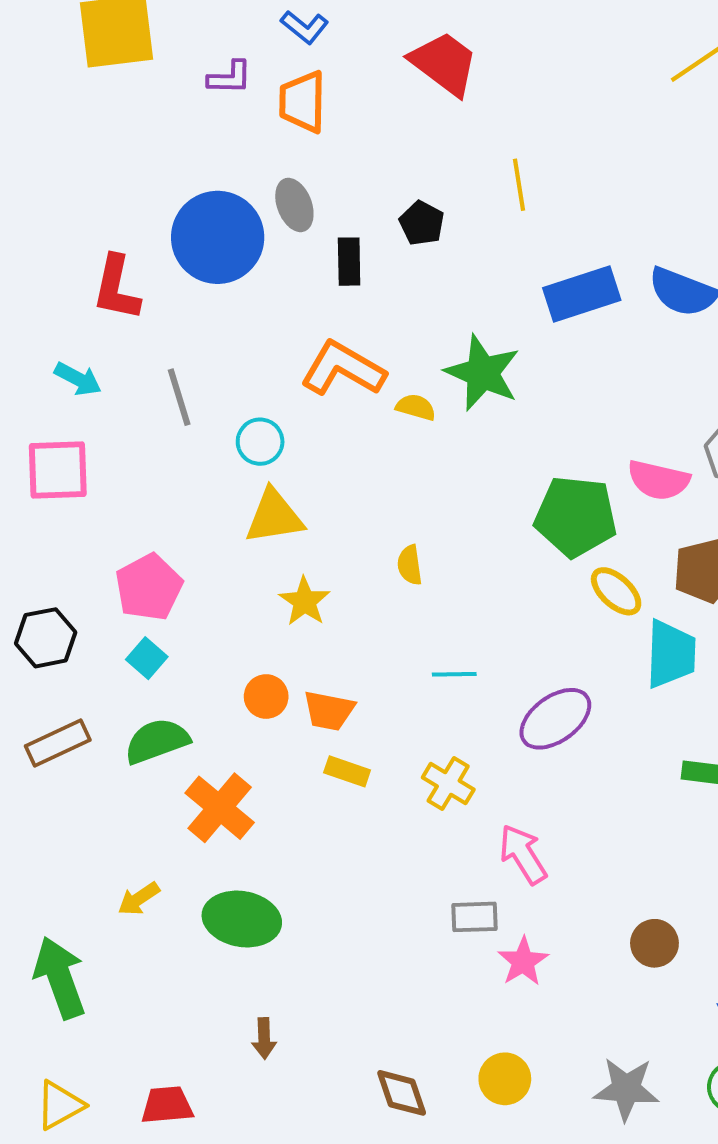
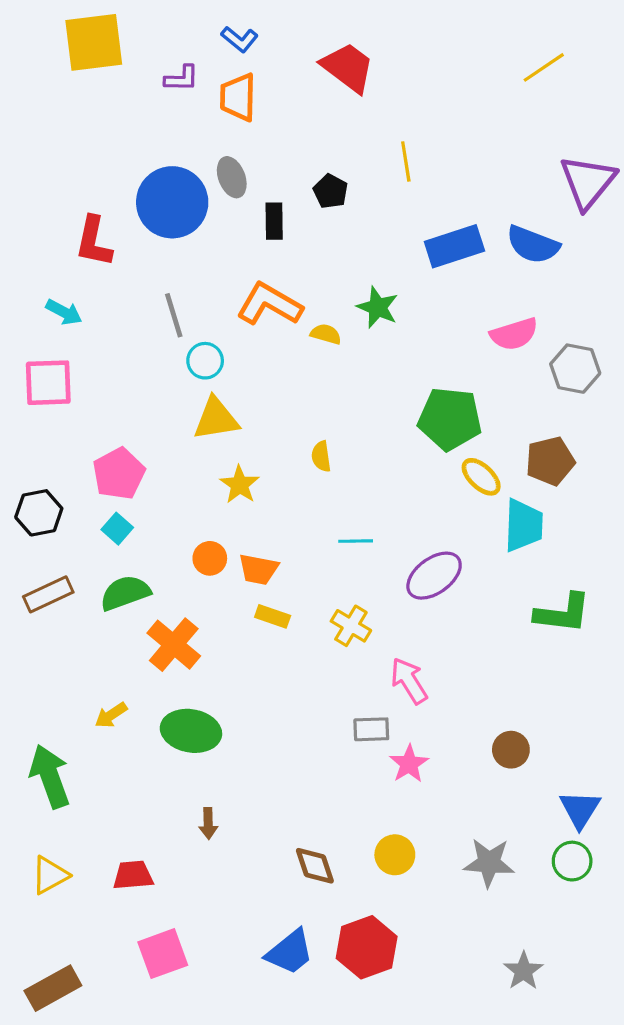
green star: (483, 373) -> (378, 307), size x0.7
gray line: (179, 397) -> (174, 315), moved
pink semicircle: (659, 480) -> (514, 334), moved, turned -30

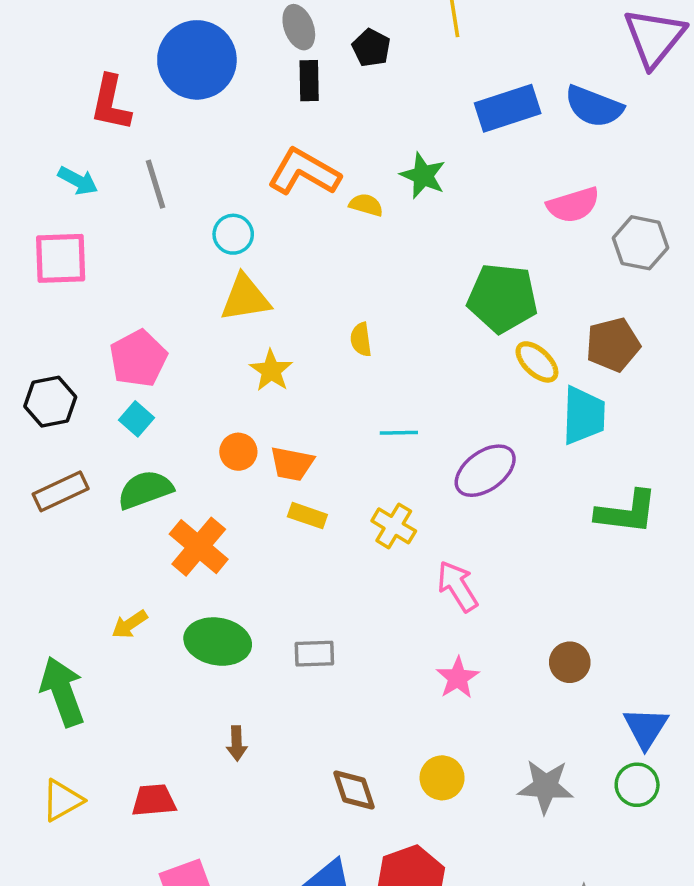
gray ellipse: (232, 177) -> (299, 27), moved
gray line: (174, 315) -> (156, 184), moved
gray rectangle: (371, 729) -> (314, 654), moved

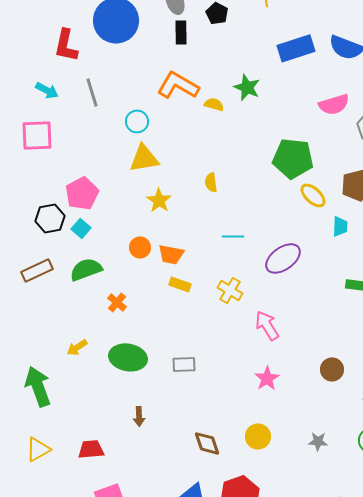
black hexagon: (50, 402) -> (50, 218), moved
cyan trapezoid: (584, 415) -> (340, 226), size x0.6
orange cross: (199, 547) -> (117, 302), size x0.6
gray star: (546, 787) -> (318, 441), size x0.6

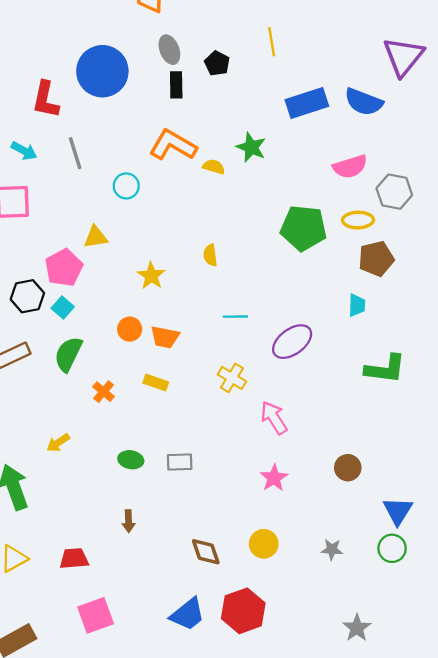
yellow triangle: (144, 158) -> (96, 237), moved, size x0.7
yellow ellipse: (313, 195) -> (358, 220), moved, turned -44
green semicircle: (86, 269) -> (68, 354), turned -44
yellow rectangle: (180, 284) -> (156, 382), moved
green ellipse: (128, 357) -> (131, 460), moved, size x0.6

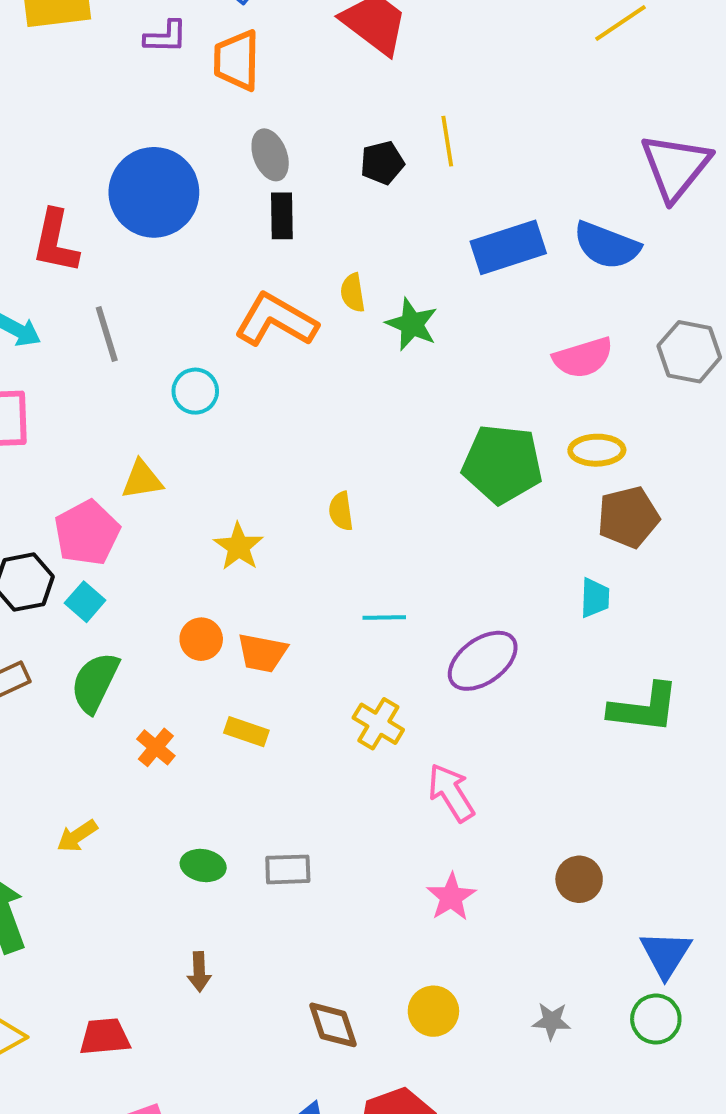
black pentagon: (217, 63) -> (382, 163), moved, turned 30
yellow semicircle: (214, 167) -> (353, 293), moved, turned -115
gray hexagon: (394, 192) -> (689, 352), moved

